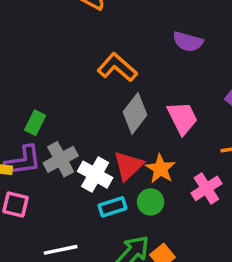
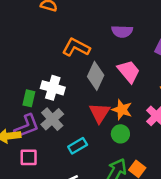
purple semicircle: (188, 42) -> (122, 31), moved
white cross: (95, 175) -> (53, 88), moved
cyan rectangle: (113, 207) -> (78, 146), moved

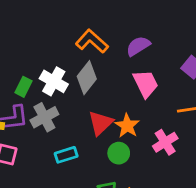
purple semicircle: (122, 31) -> (138, 46), moved, turned 132
gray diamond: (96, 76) -> (87, 78), moved

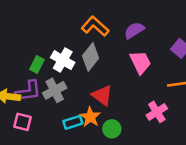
red triangle: (101, 123) -> (102, 95), turned -40
orange star: (127, 126) -> (90, 117), moved
green circle: (119, 153) -> (112, 129), moved

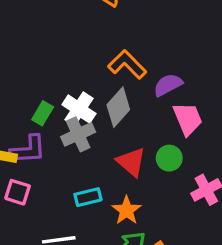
purple semicircle: (134, 30) -> (168, 85), moved
gray cross: (55, 90) -> (78, 134), moved
orange star: (90, 117) -> (126, 210), moved
green circle: (112, 129) -> (169, 158), moved

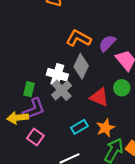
green rectangle: (43, 113) -> (29, 89), moved
pink square: (18, 192) -> (35, 137), turned 35
orange star: (126, 210) -> (105, 128), turned 30

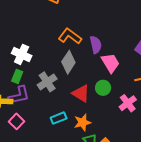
purple semicircle: (107, 43) -> (96, 45), turned 114
white cross: (57, 75) -> (22, 54), moved

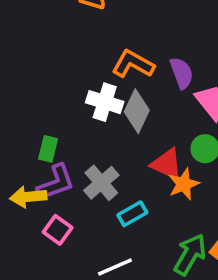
white cross: (22, 54) -> (105, 102), moved
gray cross: (47, 82) -> (101, 183), moved
orange star: (82, 122) -> (184, 184), moved

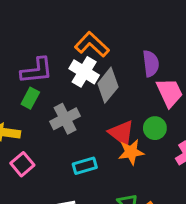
orange L-shape: (133, 64) -> (92, 44), moved
purple L-shape: (56, 183) -> (37, 71), moved
gray cross: (101, 183) -> (65, 119), moved

